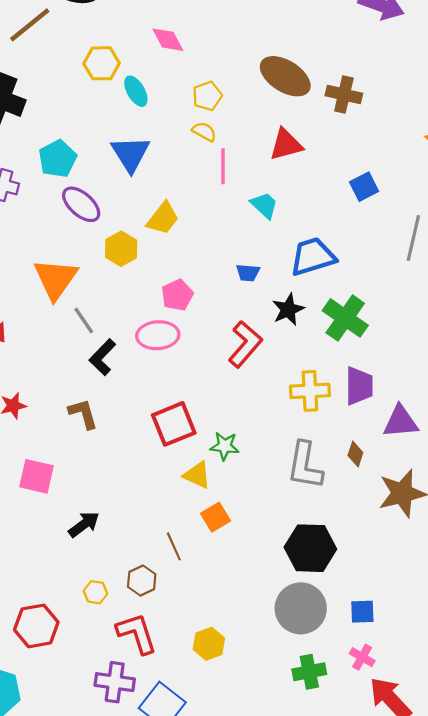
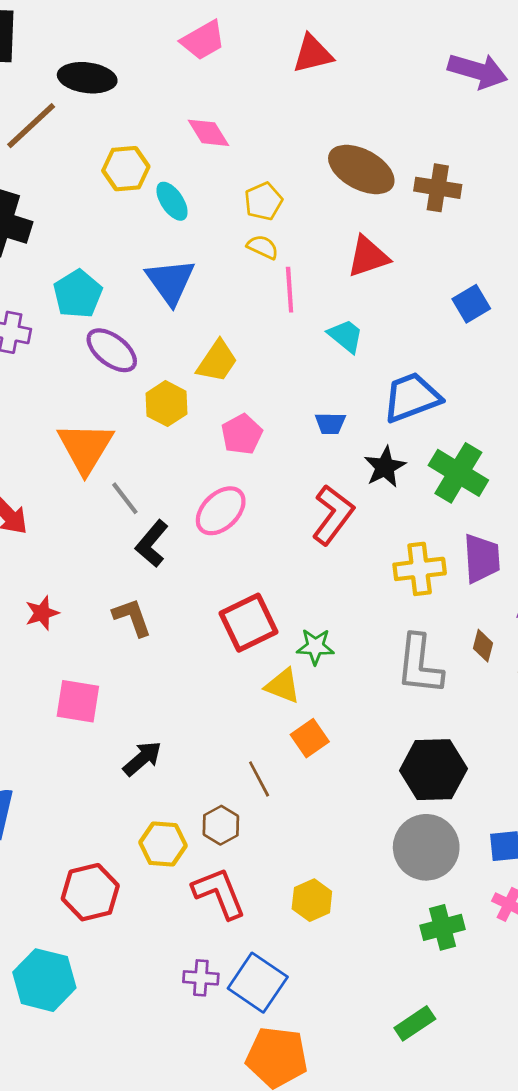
pink pentagon: (177, 295) -> (242, 434), moved
pink ellipse: (158, 335) -> (221, 511), turned -36
yellow hexagon: (96, 592) -> (163, 844), size x1.5
purple cross: (115, 682) -> (201, 978), moved, size x0.7

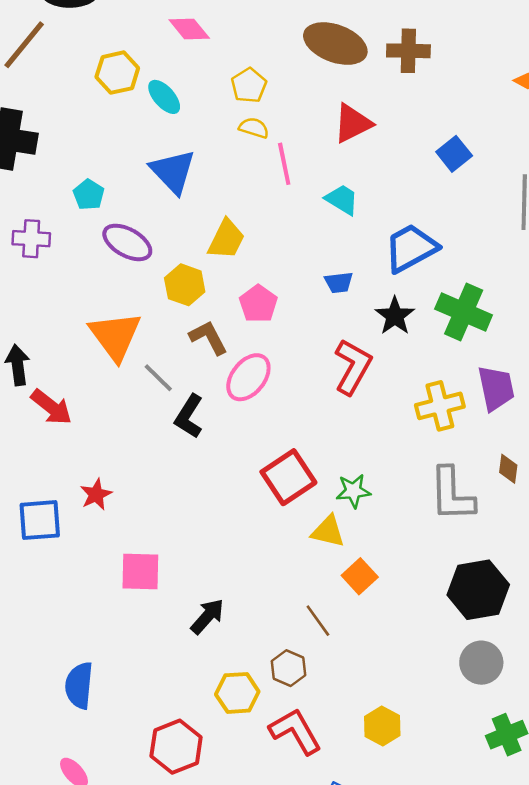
cyan pentagon: (78, 294) -> (89, 195), size x0.7
brown L-shape: (132, 617) -> (208, 338), moved
gray circle: (426, 847) -> (481, 663), size x0.7

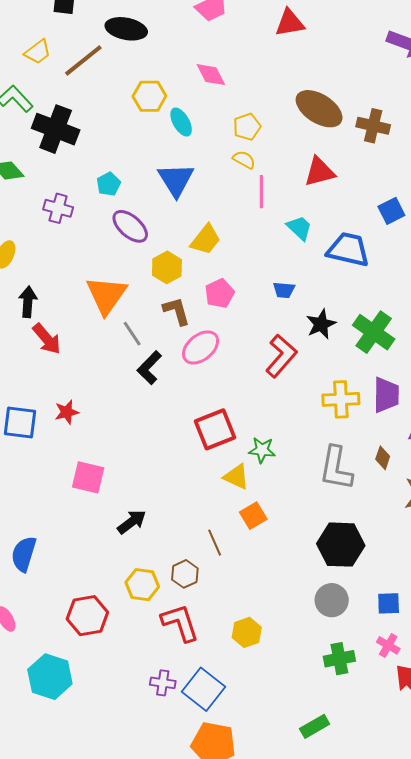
blue trapezoid: (411, 248) -> (348, 250), moved, turned 30

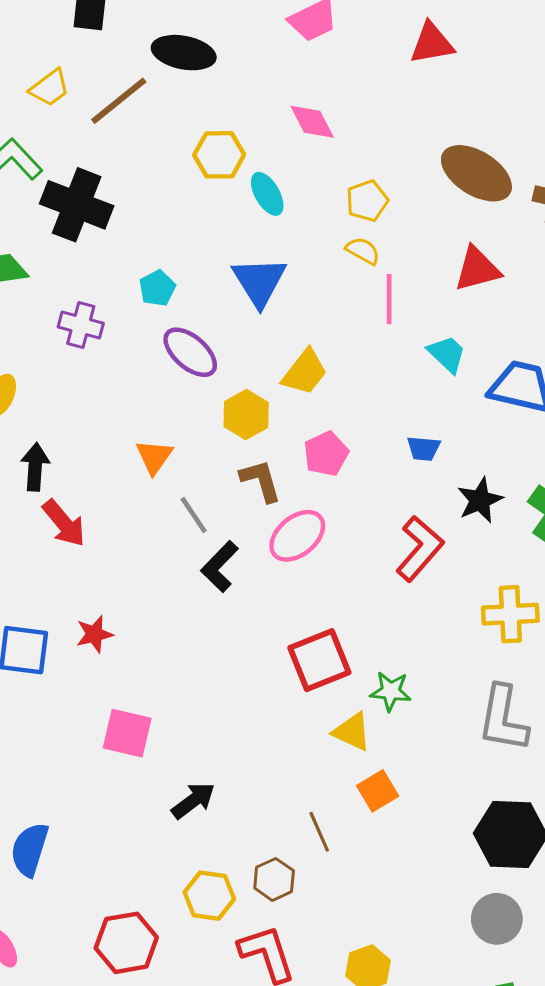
orange triangle: (106, 295) -> (154, 457), size x0.6

